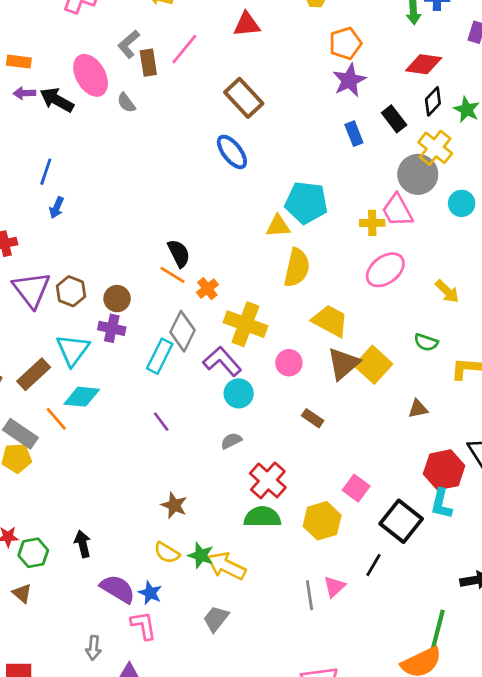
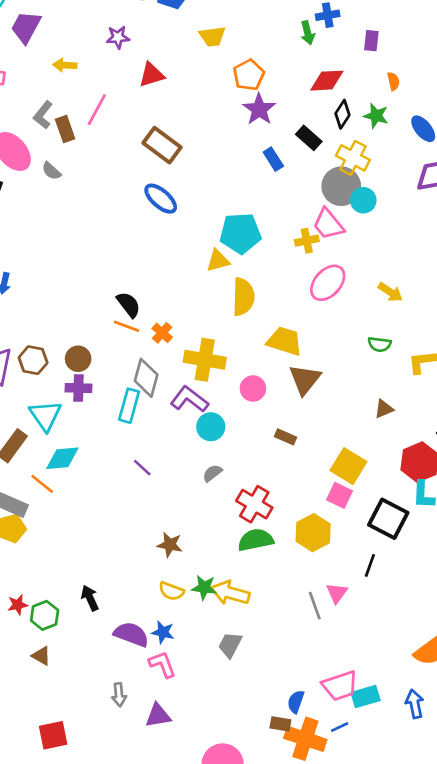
cyan circle: (462, 203) -> (363, 200), moved
yellow square: (373, 365) -> (348, 466), moved

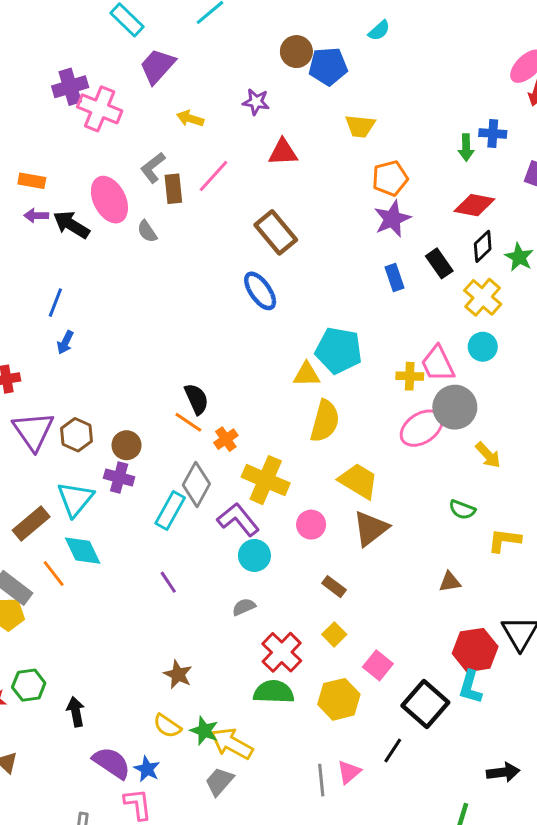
gray circle: (341, 186) -> (455, 407), moved
cyan diamond: (62, 458) -> (83, 551), turned 56
yellow square: (348, 466) -> (334, 634), moved, size x0.6
green hexagon: (45, 615) -> (29, 685), moved
gray trapezoid: (230, 645) -> (219, 781), moved

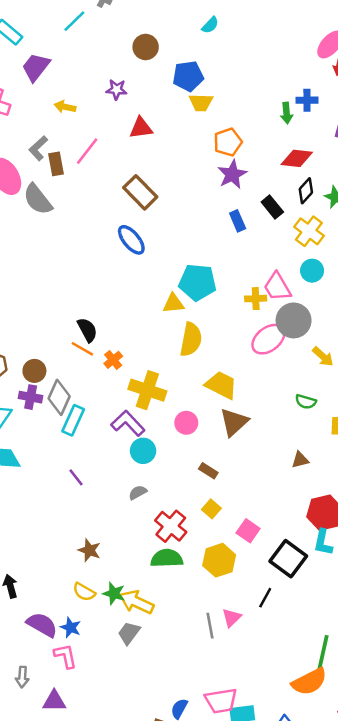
blue pentagon: (328, 66) -> (188, 76), moved
gray semicircle: (147, 231) -> (38, 199), size x1.8
gray diamond: (196, 484) -> (59, 397), moved

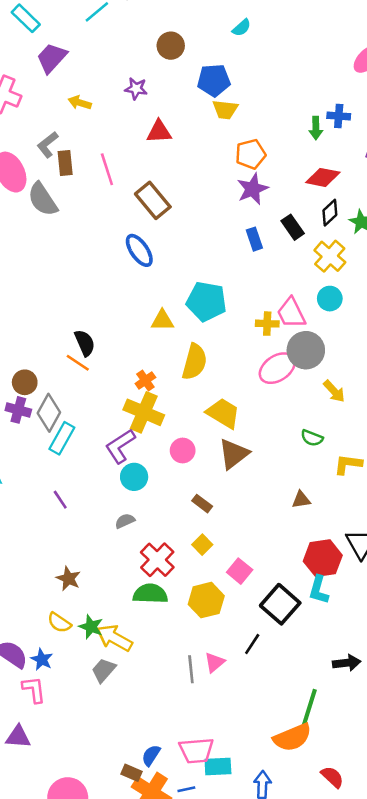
pink line: (87, 151) -> (107, 169), moved, turned -60
yellow triangle: (173, 303) -> (162, 320), moved
orange cross: (113, 360) -> (145, 380), moved
purple L-shape: (128, 423) -> (120, 446), turned -84

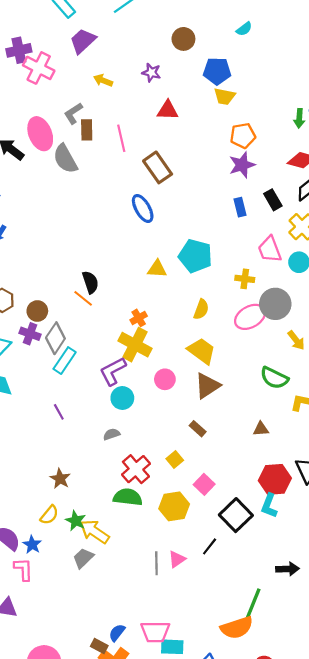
pink trapezoid: (291, 313) -> (270, 249), moved
yellow semicircle: (195, 362) -> (201, 309), moved, size x0.7
green semicircle: (312, 438) -> (274, 378), size x1.5
brown rectangle: (202, 504) -> (198, 429), moved
yellow semicircle: (59, 623) -> (49, 515), turned -90

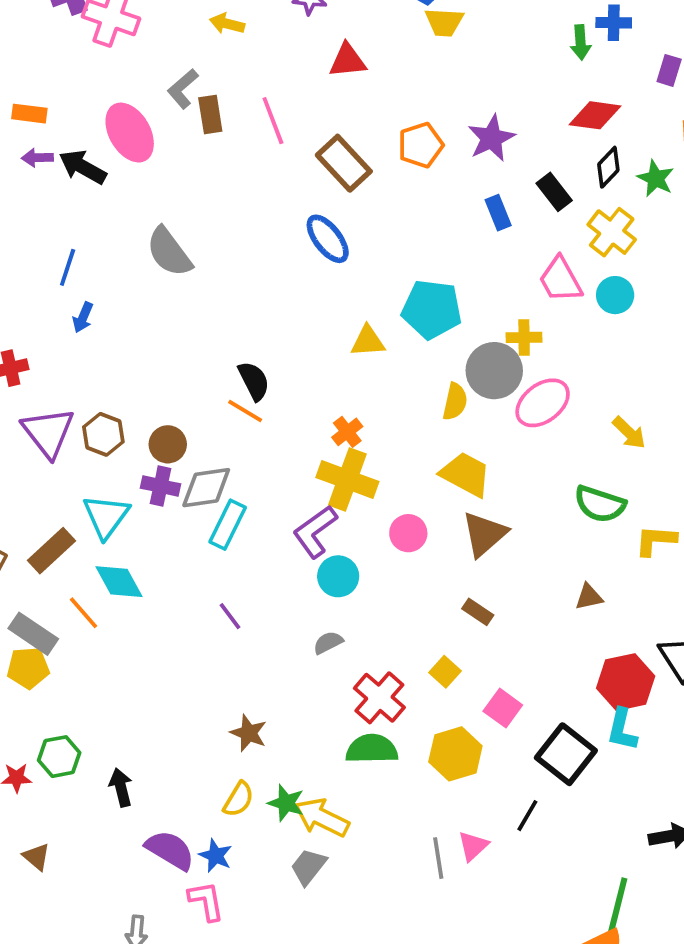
orange pentagon: (243, 136) -> (421, 145), moved
gray semicircle: (65, 159) -> (169, 252), moved
gray circle: (275, 304) -> (494, 371), moved
gray diamond: (55, 338) -> (206, 488), turned 56

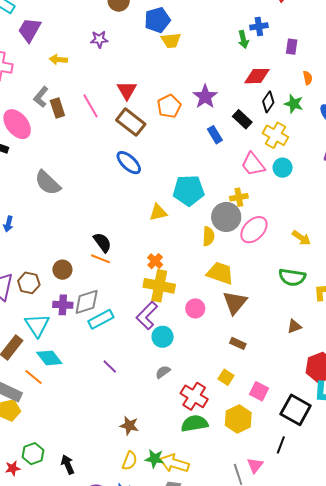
red triangle: (348, 61) -> (127, 90), moved, turned -45
brown circle: (168, 444) -> (62, 270), moved
cyan rectangle: (228, 525) -> (101, 319), turned 45

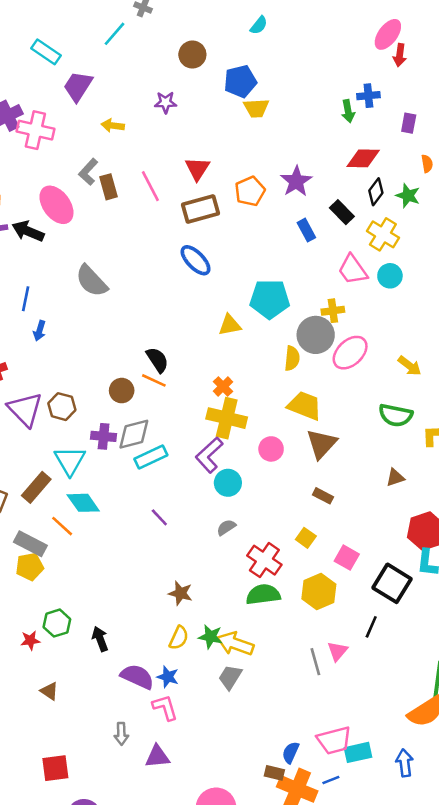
brown rectangle: (131, 122) -> (200, 209), turned -56
brown circle: (62, 270) -> (122, 391), moved

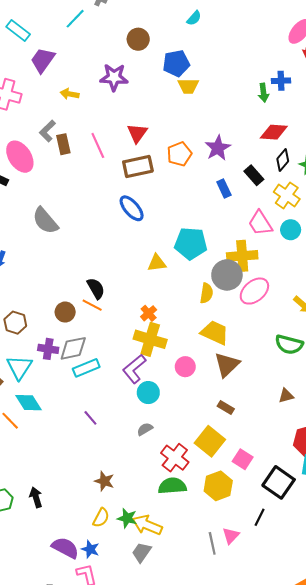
purple star: (166, 102) -> (114, 77), size x1.5
yellow cross: (333, 311) -> (242, 256), size x1.6
yellow square: (306, 538) -> (210, 441), size x1.8
black arrow: (100, 639) -> (36, 497), moved

